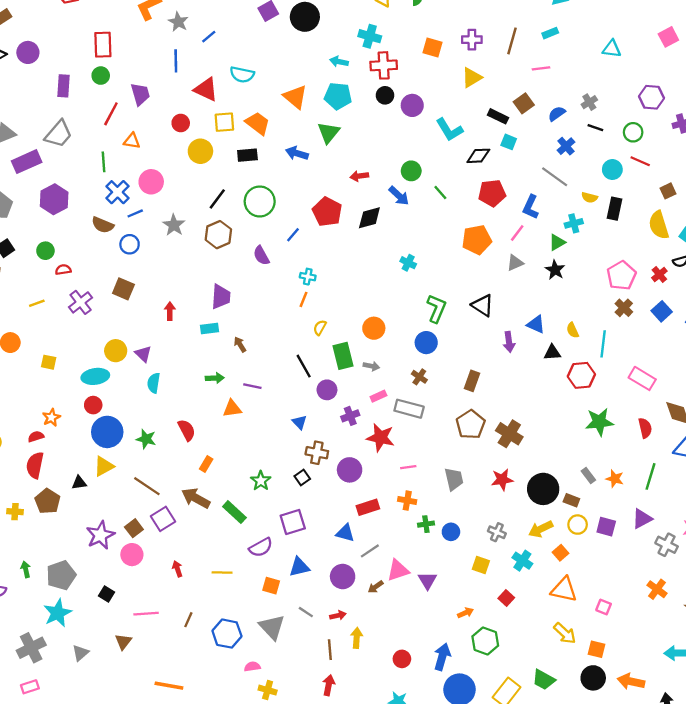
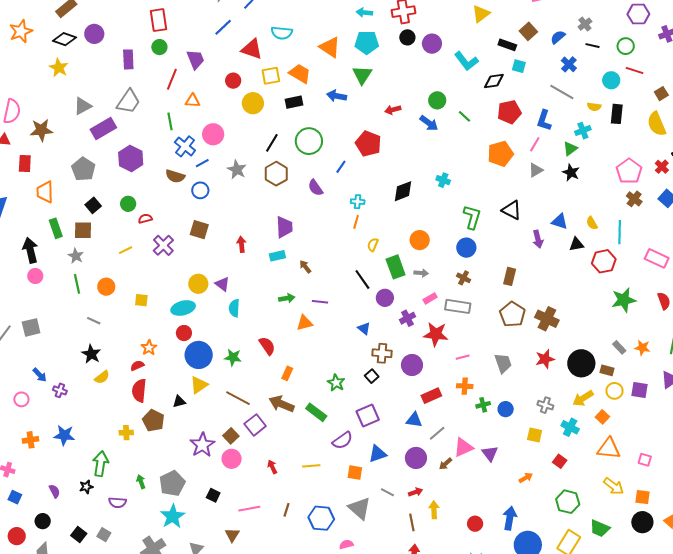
blue line: (176, 61) -> (223, 27), turned 54
black diamond: (369, 218) -> (403, 191), moved
green hexagon: (485, 641) -> (568, 502), moved

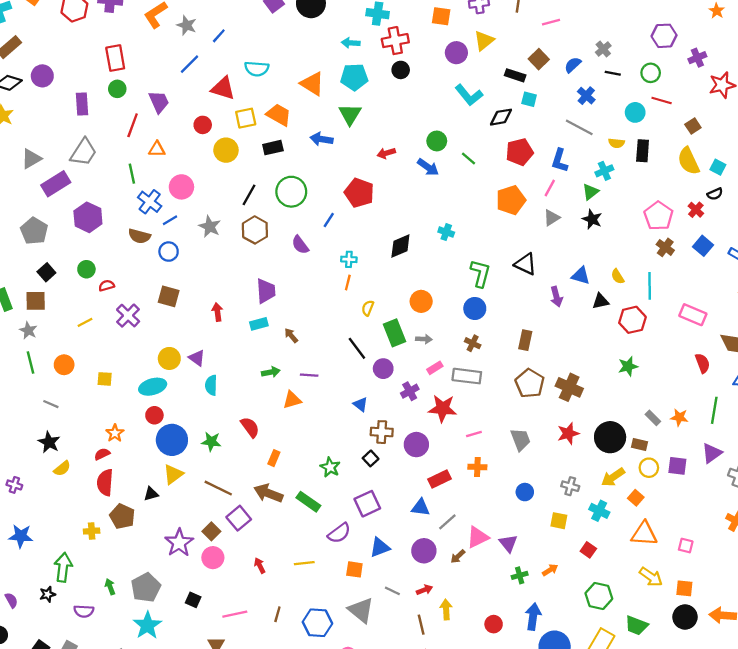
purple circle: (432, 44) -> (456, 53), moved
green star: (624, 300) -> (628, 366), moved, size x0.7
green cross: (483, 405) -> (520, 575), moved

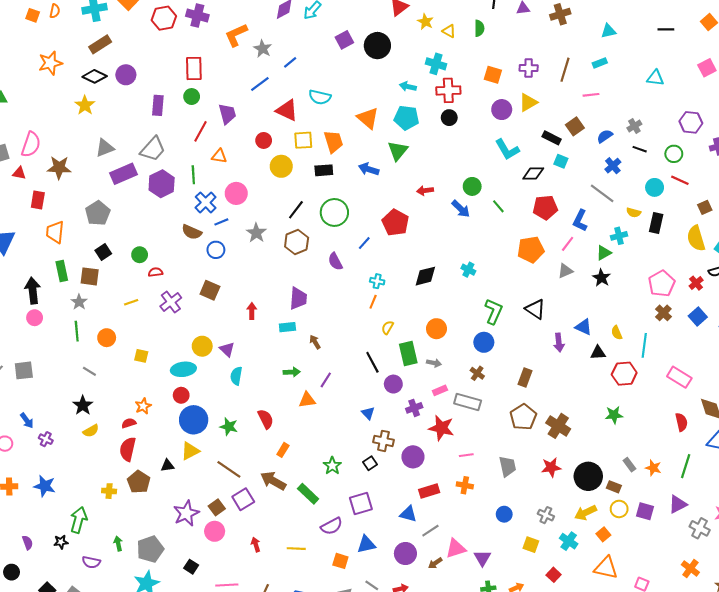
orange trapezoid: (279, 115) -> (333, 142), turned 35
purple hexagon: (88, 217) -> (162, 184), moved
purple line: (309, 375) -> (326, 380), turned -70

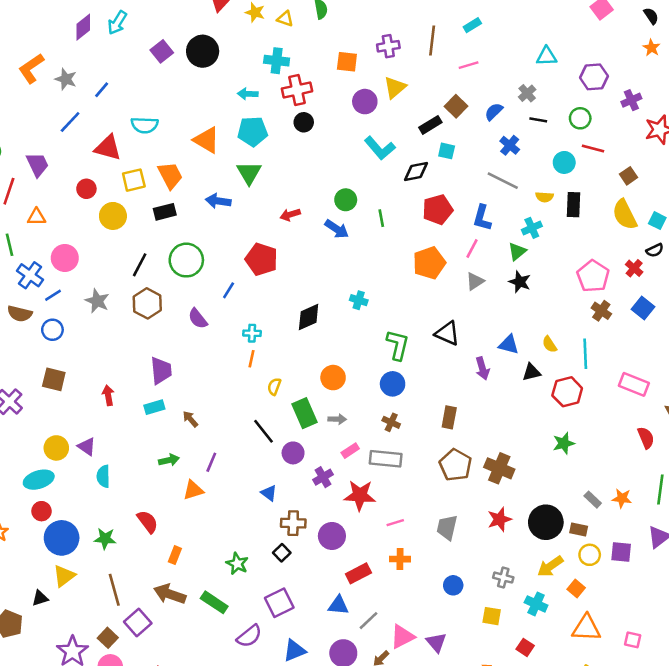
cyan triangle: (655, 78) -> (547, 56), moved
black rectangle: (552, 138) -> (430, 125), turned -48
green line: (498, 206) -> (381, 218), turned 40
gray trapezoid: (507, 466) -> (447, 527), turned -145
brown line: (229, 469) -> (114, 590), turned 50

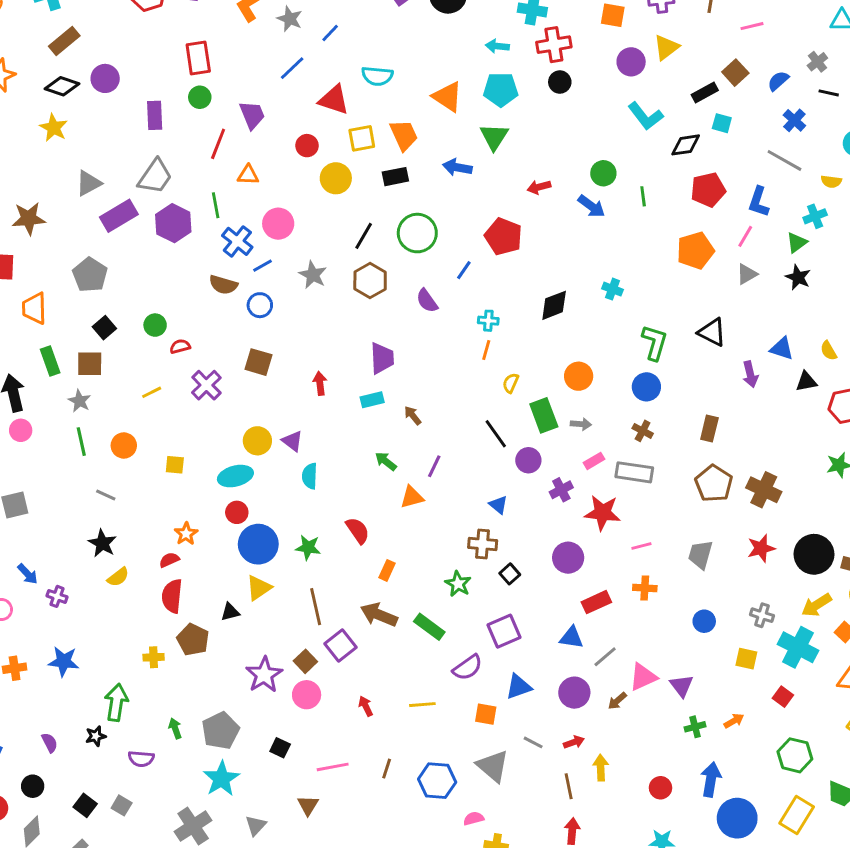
green arrow: (169, 460) -> (386, 461), turned -132
brown cross: (293, 523) -> (483, 544), moved
cyan cross: (536, 604) -> (798, 647), size x1.5

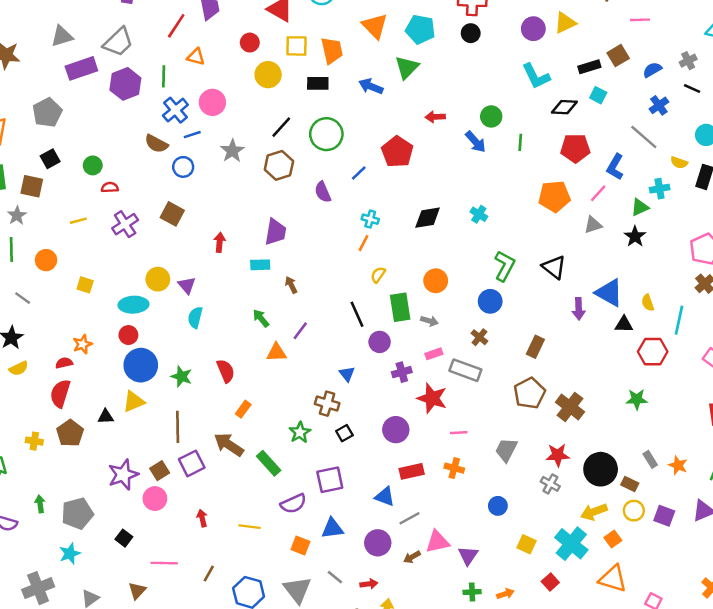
blue triangle: (782, 349) -> (609, 293), size x1.4
gray cross: (762, 615) -> (550, 484), moved
cyan star: (221, 779) -> (70, 554), size x0.7

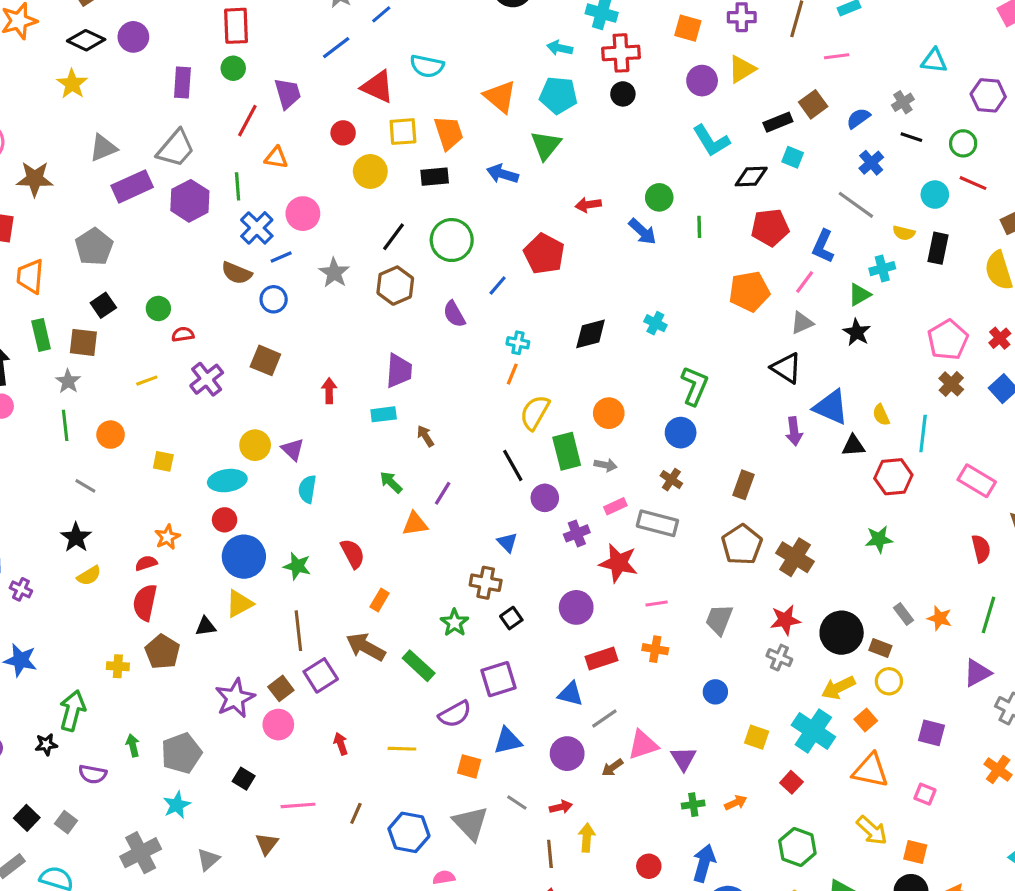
black triangle: (554, 267) -> (786, 368), moved
yellow semicircle: (378, 275) -> (535, 413), size x1.6
purple square: (664, 516) -> (931, 733), moved

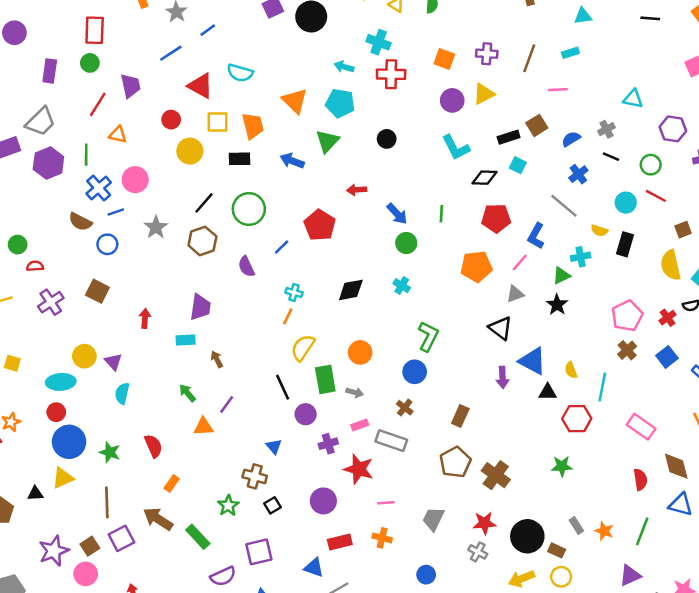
black circle: (623, 94) -> (387, 139), moved
green circle: (659, 197) -> (406, 243), moved

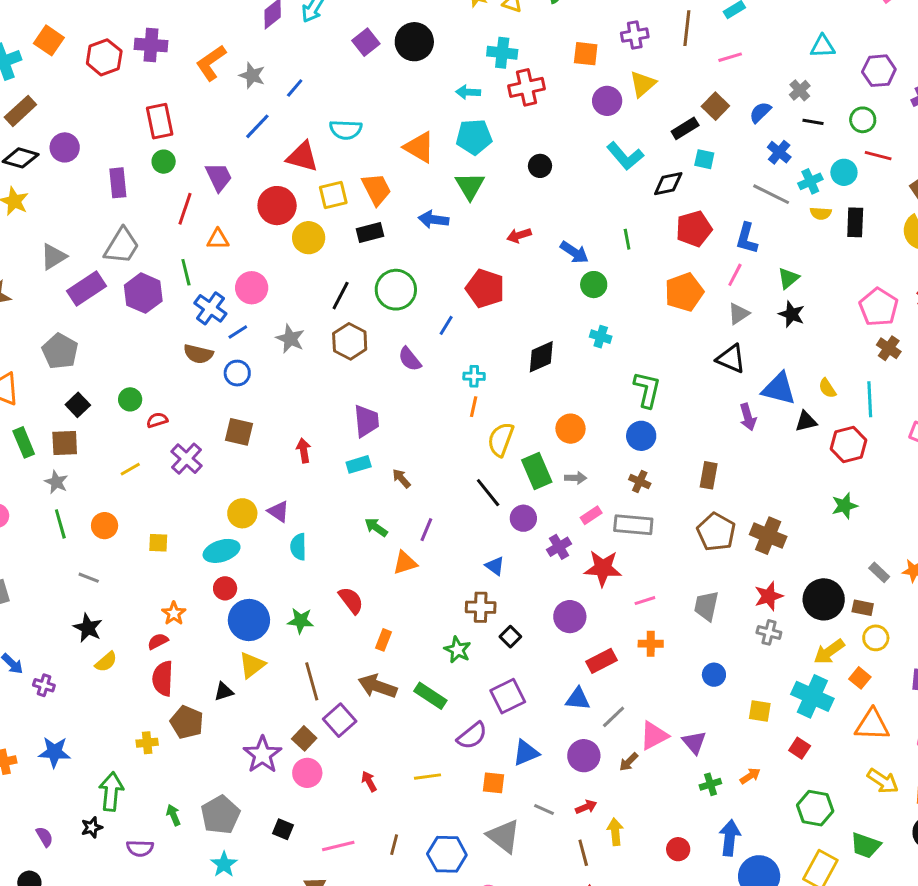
red circle: (171, 120) -> (277, 206), size x1.6
cyan cross: (581, 257) -> (810, 181), moved

